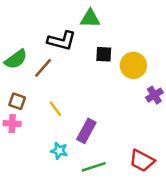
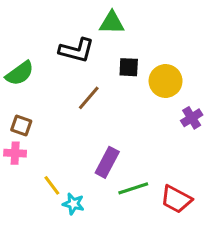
brown line: (43, 68) -> (89, 98), moved
yellow line: (55, 109) -> (52, 185), moved
cyan star: (59, 151) -> (73, 204), moved
green line: (94, 167) -> (133, 188), moved

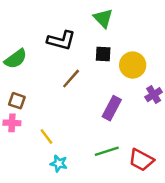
green triangle: (112, 23) -> (103, 18), moved, turned 45
purple rectangle: (107, 162) -> (112, 108), moved
yellow line: (52, 185) -> (46, 136), moved

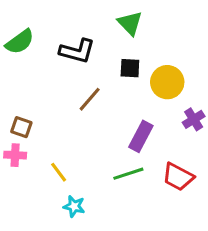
green semicircle: (16, 59) -> (20, 42), moved
green line: (107, 151) -> (128, 174), moved
red trapezoid: (141, 160) -> (178, 177), moved

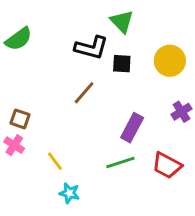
black L-shape: (77, 51) -> (91, 48), moved
yellow circle: (167, 82) -> (170, 61), moved
pink cross: (15, 155) -> (14, 145), turned 30

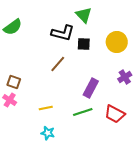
yellow line: (55, 161) -> (46, 108), moved, turned -64

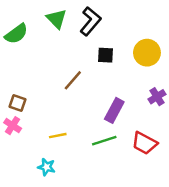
green triangle: (84, 15) -> (57, 19), moved
black L-shape: (63, 33) -> (90, 21), moved, turned -65
cyan star: (48, 133) -> (46, 167), moved

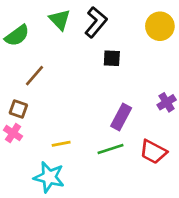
yellow circle: (147, 53) -> (160, 26), moved
brown line: (73, 80) -> (34, 76), moved
cyan star: (46, 167) -> (49, 177), size x1.6

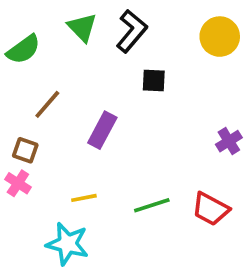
purple rectangle: (121, 117) -> (102, 130), moved

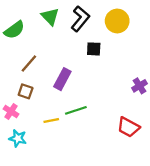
yellow circle: (220, 37) -> (117, 21), moved
brown square: (25, 150) -> (26, 91), moved
green line: (152, 205) -> (76, 110), moved
cyan star: (67, 244) -> (18, 138), moved, size x0.7

